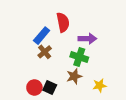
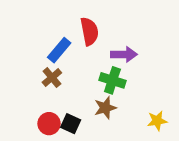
brown cross: (45, 52) -> (52, 77), moved
yellow star: (100, 85) -> (157, 121), moved

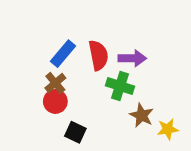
red semicircle: (89, 31) -> (98, 55), moved
brown star: (105, 108) -> (142, 115), moved, turned -30
red circle: (49, 124) -> (55, 101), moved

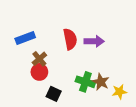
blue rectangle: (63, 54) -> (25, 38), moved, turned 30
green cross: (120, 86) -> (85, 82), moved

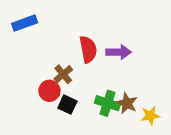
blue rectangle: (25, 38) -> (25, 23), moved
brown cross: (39, 59) -> (63, 74), moved
black square: (54, 94) -> (67, 105), moved

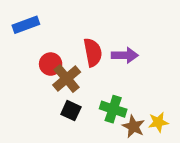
brown cross: (63, 74) -> (67, 79), size x1.4
red circle: (49, 91) -> (51, 64), moved
brown star: (127, 103) -> (134, 127), moved

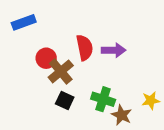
yellow star: (158, 122) -> (151, 101), moved

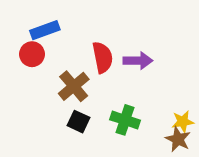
blue rectangle: (24, 22) -> (45, 30), moved
red circle: (46, 58) -> (32, 54), moved
brown star: (122, 115) -> (178, 139), moved

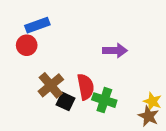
red semicircle: (103, 57) -> (86, 87), moved
brown cross: (74, 86) -> (51, 85), moved
yellow star: (183, 122) -> (152, 101), turned 30

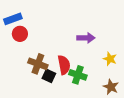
blue rectangle: (37, 25) -> (13, 19), moved
brown cross: (51, 85) -> (38, 64), turned -30
yellow star: (152, 101) -> (110, 59), moved

